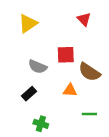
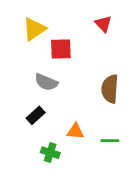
red square: (66, 55) -> (61, 49), moved
brown semicircle: (89, 72) -> (110, 89), turned 60
orange triangle: (70, 90) -> (75, 131), moved

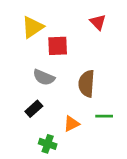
brown semicircle: (110, 89) -> (87, 84), moved
orange triangle: (75, 131) -> (71, 124), turned -30
green line: (110, 141) -> (104, 116), moved

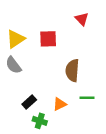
yellow triangle: (33, 27) -> (16, 39), moved
gray semicircle: (44, 77) -> (13, 65), moved, turned 30
black rectangle: (34, 109) -> (29, 102), moved

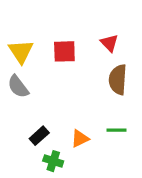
red triangle: (82, 19) -> (109, 43), moved
yellow triangle: (16, 39) -> (21, 51), turned -30
brown semicircle: (72, 70) -> (118, 80), moved

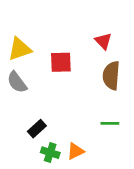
yellow triangle: (21, 51) -> (20, 49), turned 45
red square: (64, 51) -> (61, 62), moved
orange triangle: (80, 139) -> (75, 151), moved

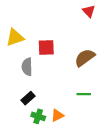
red triangle: (103, 41) -> (89, 11), moved
brown semicircle: (111, 76) -> (85, 58), turned 50
gray semicircle: (17, 82) -> (27, 67), moved, turned 36

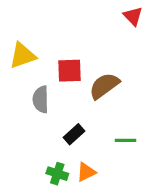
brown semicircle: (85, 58) -> (104, 86), moved
black rectangle: (28, 98) -> (74, 134), moved

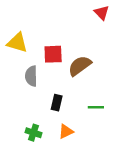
yellow triangle: (23, 56) -> (17, 43), turned 35
black rectangle: (74, 134) -> (57, 103), turned -35
green cross: (57, 174) -> (33, 133), moved

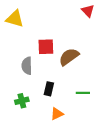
yellow triangle: (17, 43) -> (15, 19), moved
green cross: (33, 133) -> (22, 101), moved, turned -32

